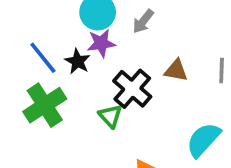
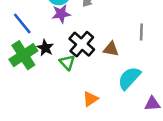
black star: (78, 61) -> (45, 48), moved
brown triangle: (176, 71) -> (111, 49), moved

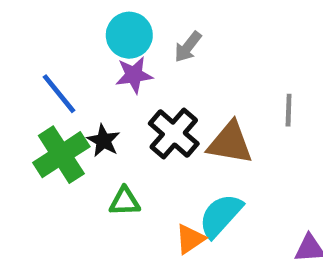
brown triangle: (111, 49) -> (230, 143), size x1.5
green triangle: (67, 62) -> (125, 201), moved, turned -49
cyan semicircle: (129, 78) -> (221, 216), moved

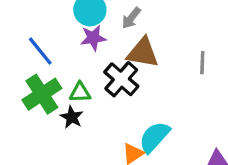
black star: (103, 141) -> (72, 117), moved
brown triangle: (230, 143) -> (143, 53), moved
green triangle: (125, 201) -> (80, 92), moved

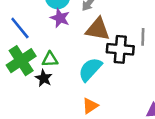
purple star: (93, 38) -> (60, 18), turned 30
black cross: (121, 79) -> (120, 49), moved, turned -36
cyan semicircle: (154, 137) -> (90, 69), moved

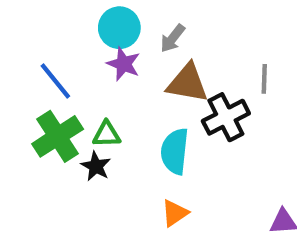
gray line: (143, 37) -> (264, 79), moved
black cross: (120, 49) -> (226, 117), turned -32
cyan semicircle: (90, 69) -> (175, 151), turned -36

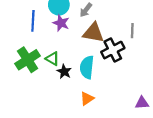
blue line: (55, 81) -> (33, 21), moved, turned 42
green triangle: (107, 134) -> (52, 59), turned 32
black star: (96, 166) -> (64, 72), moved

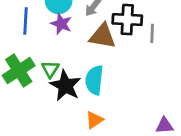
black cross: (113, 50) -> (127, 20), moved, turned 30
green triangle: (52, 59) -> (50, 69), turned 32
black star: (64, 72) -> (65, 86), size x1.6

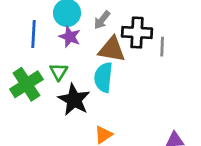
green triangle: (50, 69) -> (59, 72), moved
cyan semicircle: (94, 80) -> (103, 77), moved

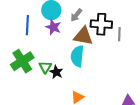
green triangle: (59, 72) -> (45, 67), moved
black star: (74, 100) -> (56, 72), size x0.6

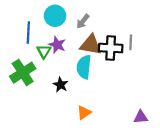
black cross: (101, 24) -> (111, 48), moved
purple star: (53, 27) -> (57, 45), moved
green triangle: (45, 67) -> (44, 51), moved

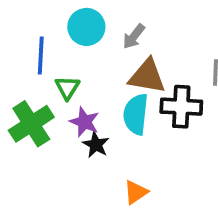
purple star: (57, 45) -> (84, 122), moved
black cross: (111, 48) -> (181, 107), moved

